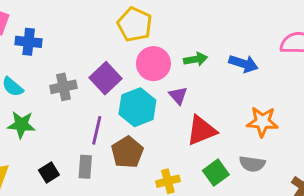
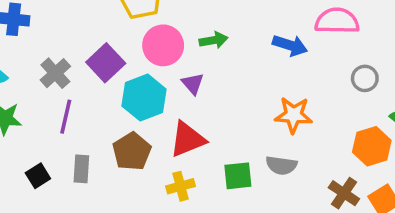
blue arrow: (243, 64) -> (290, 45), moved
gray cross: (63, 87) -> (55, 73), turned -30
purple line: (97, 130) -> (66, 117), moved
red triangle: (201, 130) -> (187, 139), moved
green square: (216, 173) -> (238, 176), turned 30

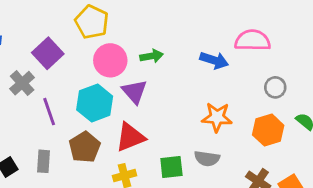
purple square: (106, 63) -> (48, 53), moved
purple triangle: (193, 84) -> (134, 92), size x1.4
purple line: (66, 117) -> (49, 112), moved, turned -32
orange hexagon: (372, 146) -> (268, 130), moved

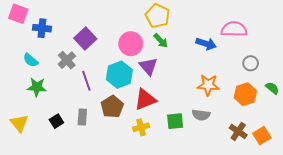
yellow pentagon: (92, 22) -> (158, 16), moved
green arrow: (152, 56) -> (161, 41), turned 56

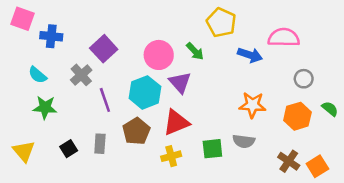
yellow pentagon: (158, 16) -> (221, 22), moved

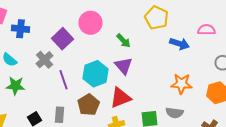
pink semicircle: (284, 37) -> (206, 30), size x0.7
green arrow: (195, 51) -> (124, 41), moved
pink circle: (159, 55) -> (90, 23), moved

